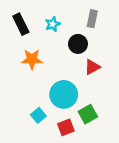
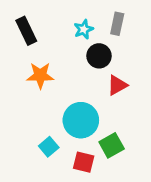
cyan star: (53, 24) -> (84, 29), moved
red square: (66, 127) -> (84, 162), turned 35

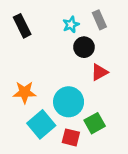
gray rectangle: (117, 24) -> (99, 20), turned -36
orange star: (40, 75) -> (25, 92), moved
cyan square: (49, 147) -> (41, 124), size x1.6

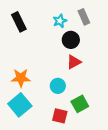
red triangle: (99, 72) -> (74, 62), moved
cyan circle: (69, 102) -> (58, 86), size x0.6
cyan square: (41, 124) -> (20, 105), moved

